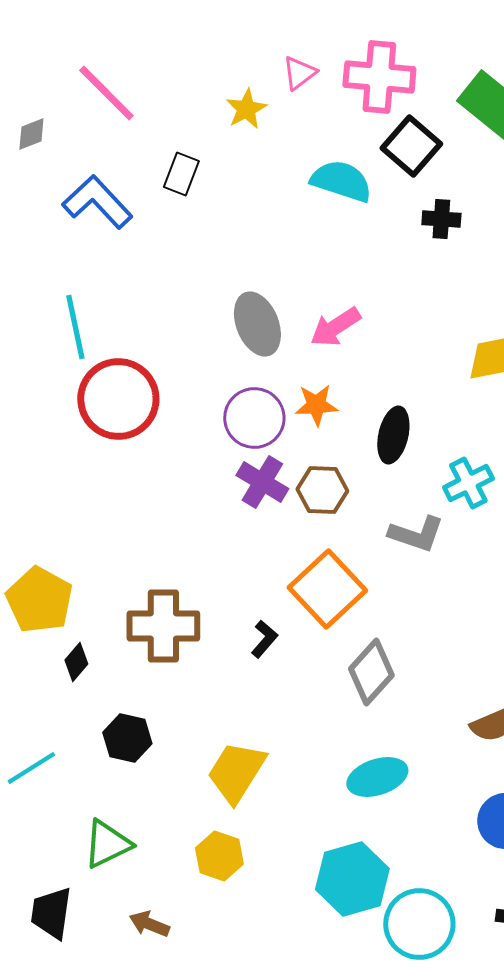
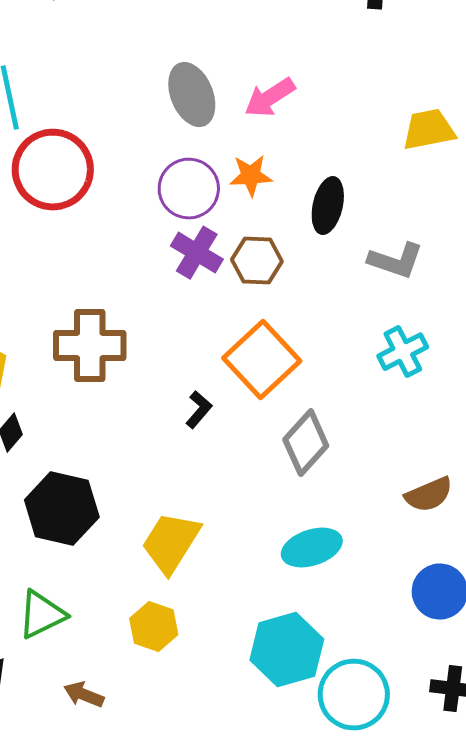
cyan cross: (468, 483) -> (403, 352), moved
gray L-shape: (416, 534) -> (396, 261), moved
brown cross: (163, 626) -> (90, 346), moved
black hexagon: (127, 738) -> (62, 509), size x1.5

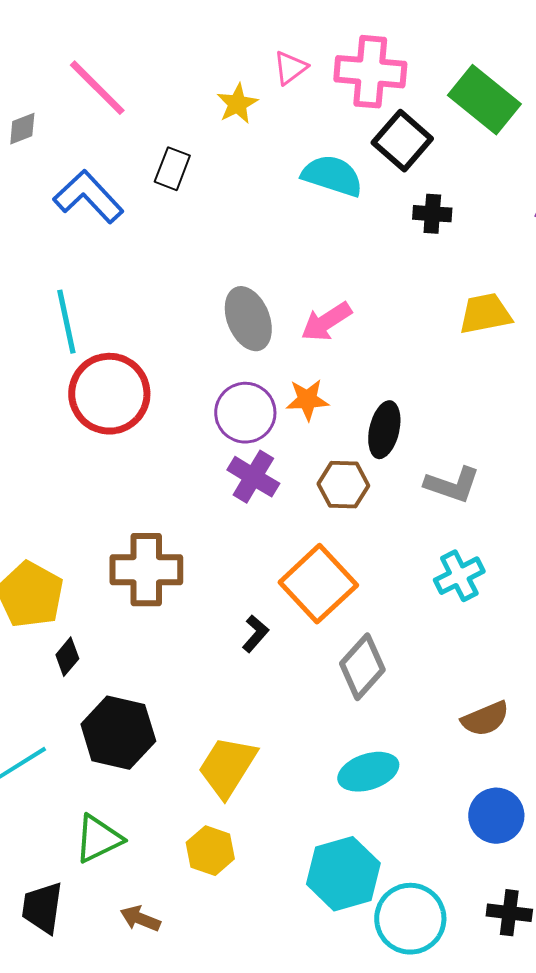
yellow trapezoid: (429, 130) -> (485, 314), moved
brown hexagon: (257, 261) -> (343, 485), moved

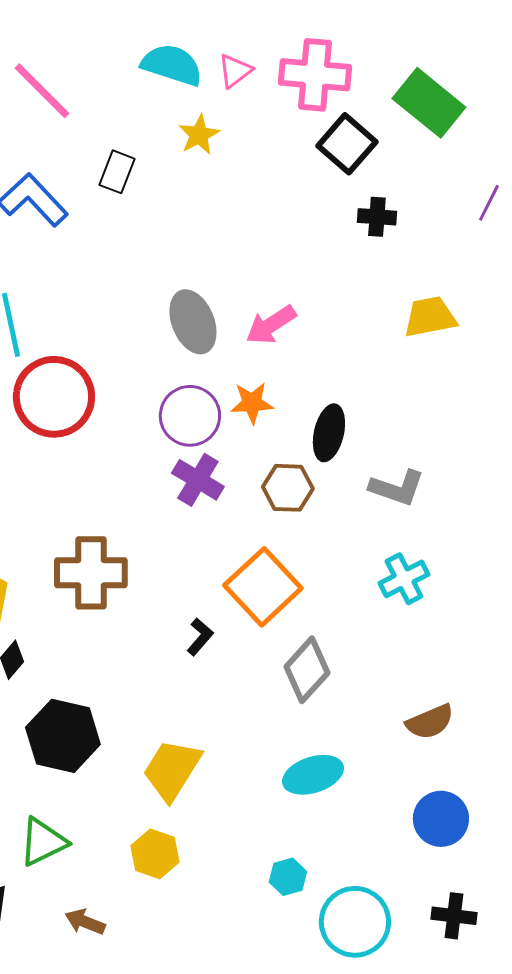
yellow star: (237, 104) -> (199, 135), moved
cyan semicircle: (332, 176) -> (172, 65), moved
cyan hexagon: (343, 874) -> (288, 877), size x0.5

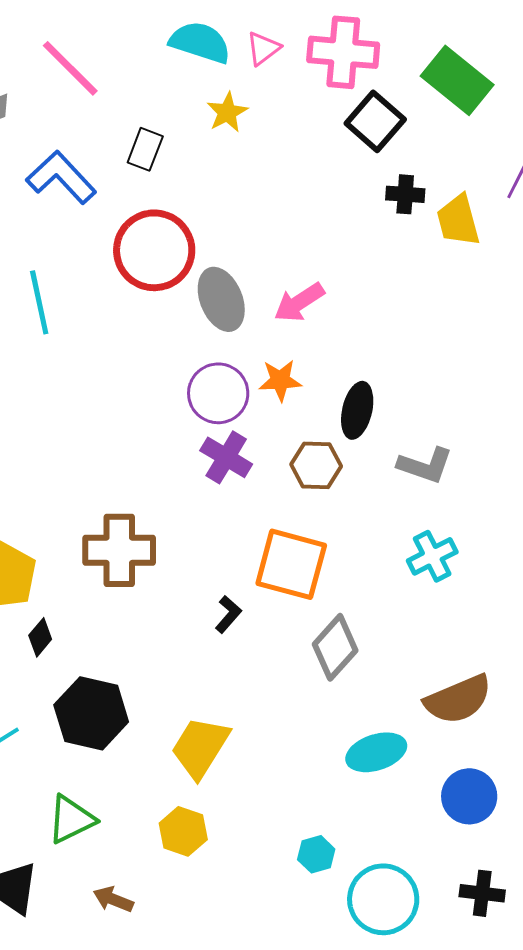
yellow trapezoid: (430, 317) -> (458, 220), moved, turned -94
red circle: (54, 397) -> (154, 250), moved
orange square: (263, 587) -> (291, 564), turned -32
brown semicircle: (430, 722) -> (458, 699), size x1.4
cyan ellipse: (313, 775) -> (376, 752), moved

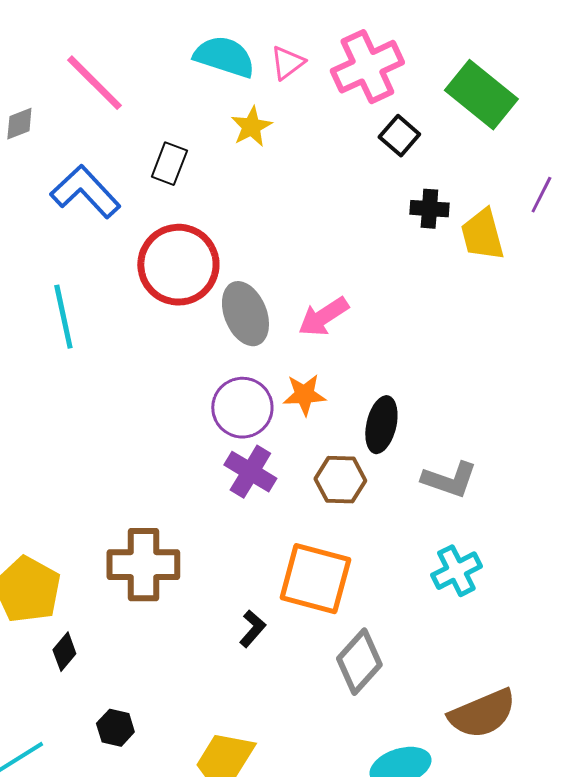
pink cross: (343, 52) -> (367, 67), turned -30
black square: (375, 121) -> (399, 136), size x0.7
black hexagon: (91, 713) -> (115, 728), size x0.5

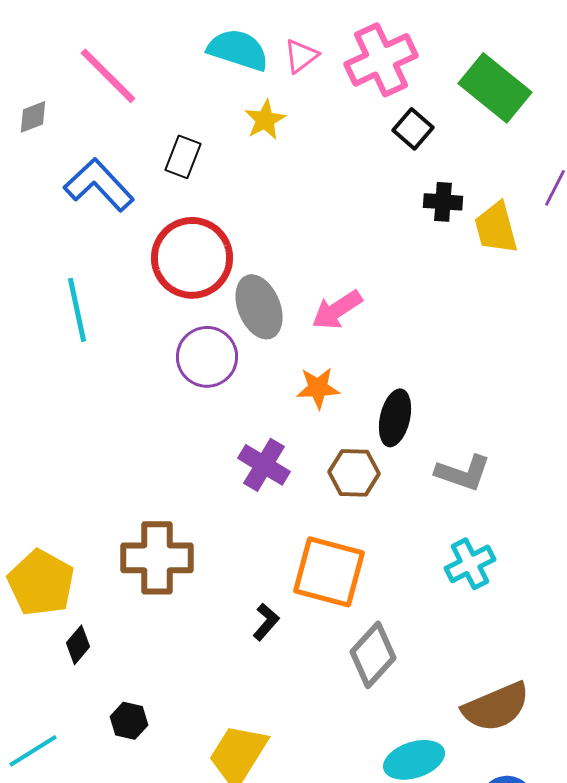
purple circle: (242, 408) -> (207, 357), moved

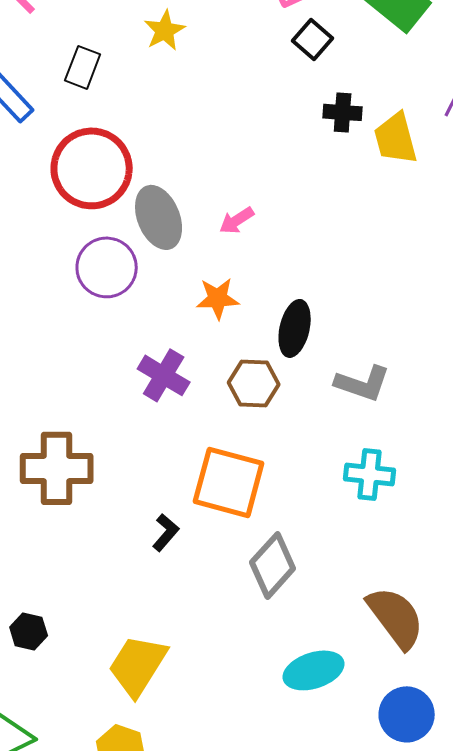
pink arrow: (337, 310) -> (237, 220), size x0.7
cyan cross: (470, 564) -> (370, 474), turned 33
brown semicircle: (496, 707) -> (396, 617), turned -104

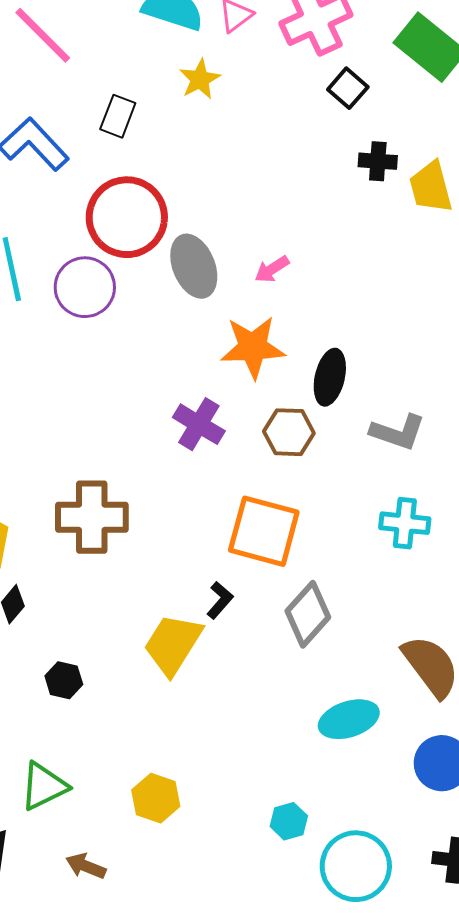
purple circle: (107, 267) -> (85, 287), moved
orange star: (218, 298) -> (253, 347), size x1.5
black L-shape: (166, 532) -> (220, 600), moved
yellow trapezoid: (138, 665) -> (173, 644), moved

